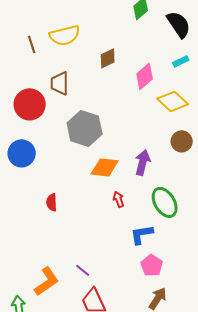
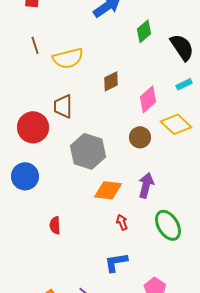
brown line: (32, 44) -> (35, 45), moved
brown circle: (182, 141) -> (140, 137), moved
blue L-shape: (142, 234) -> (116, 262), moved

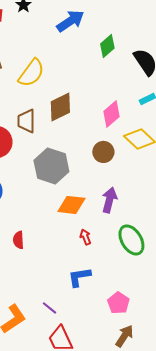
yellow semicircle: (68, 58) -> (31, 73), turned -40
brown diamond: (111, 81) -> (60, 107), moved, size x1.4

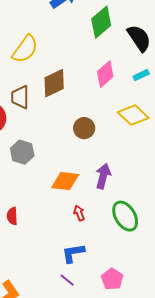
green diamond: (107, 46) -> (101, 22), size x1.4
pink diamond: (111, 114) -> (105, 74), moved
brown circle: (103, 152) -> (84, 128), moved
gray hexagon: (51, 166) -> (22, 152), moved, size x0.7
purple line: (49, 308) -> (67, 280), moved

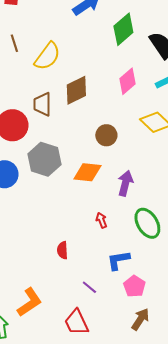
gray hexagon: (22, 152) -> (44, 159), size x1.4
orange diamond: (65, 181) -> (87, 172), moved
red semicircle: (12, 216) -> (62, 250), moved
blue L-shape: (73, 253) -> (118, 260), moved

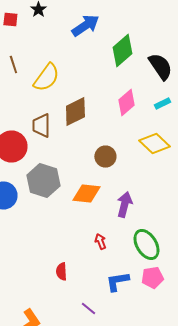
pink pentagon: (134, 286) -> (152, 278), moved, turned 30

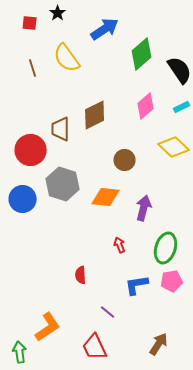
yellow semicircle: (46, 78) -> (67, 58), moved, turned 108
green ellipse: (146, 244) -> (166, 248), turned 48

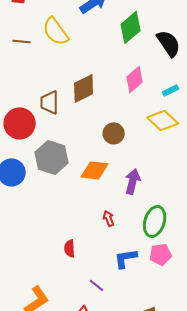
brown line: (33, 68) -> (22, 41), turned -66
cyan rectangle: (182, 107) -> (171, 90), moved

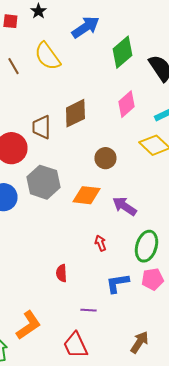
brown line: (22, 41) -> (13, 66), turned 54
purple arrow: (133, 181) -> (124, 206), turned -70
purple line: (97, 285) -> (88, 310), turned -35

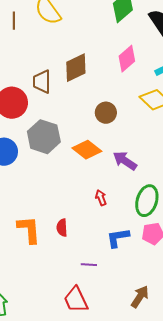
brown line: (13, 66) -> (14, 21), turned 30
orange diamond: (86, 195) -> (87, 150), turned 32
orange L-shape: (28, 325) -> (29, 230), moved, turned -60

